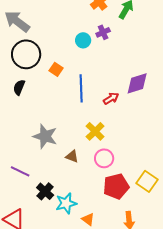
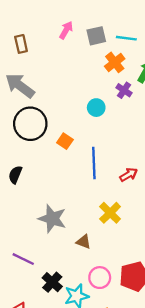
purple cross: (103, 32) -> (124, 90), moved, turned -32
black semicircle: (19, 87) -> (15, 175), moved
pink circle: (104, 158) -> (100, 278), moved

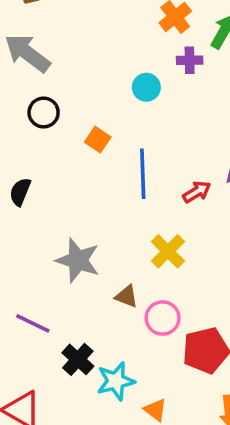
purple cross: (124, 90) -> (190, 60), turned -35
black circle: (30, 124) -> (44, 113), size x0.6
pink circle: (100, 278) -> (163, 318), moved

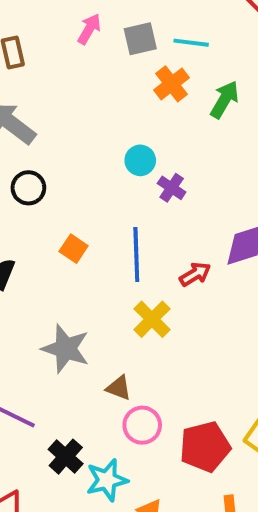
purple cross: (190, 60) -> (172, 188), moved, turned 35
orange square: (98, 140) -> (74, 249), moved
yellow cross: (168, 251) -> (152, 319), moved
pink circle: (163, 318) -> (142, 425), moved

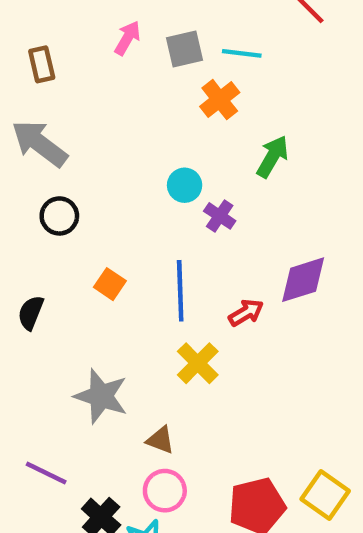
green arrow: (225, 100) -> (272, 157), moved
pink circle: (142, 425) -> (165, 491), moved

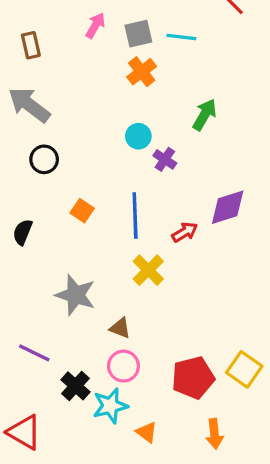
orange cross: (220, 100) -> (142, 72), moved

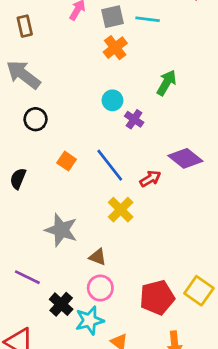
purple diamond: (228, 207) -> (185, 158), turned 56
blue line: (135, 216) -> (110, 165), turned -36

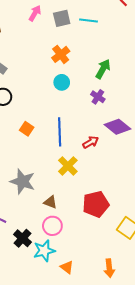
orange cross: (115, 48) -> (61, 54), moved
purple cross: (134, 119) -> (98, 97), moved
blue line: (110, 165) -> (60, 132), turned 36
red pentagon: (157, 297) -> (96, 204), moved

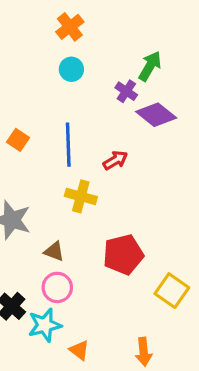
green arrow: (103, 69) -> (150, 66), moved
purple diamond: (117, 127) -> (156, 115), moved
yellow cross: (68, 166) -> (81, 196), turned -30

